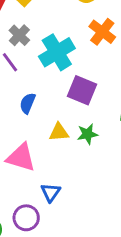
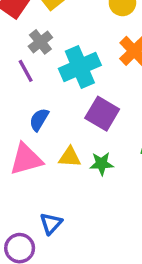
pink triangle: (21, 157) -> (26, 159), moved, turned -40

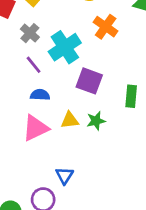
purple line: (26, 71) -> (34, 65), moved
blue semicircle: (39, 120) -> (40, 95), turned 72

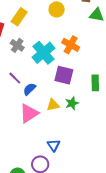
orange cross: (106, 27) -> (71, 45), moved
purple line: (34, 65) -> (15, 78), moved
blue semicircle: (40, 95) -> (29, 89), turned -40

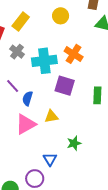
cyan cross: (43, 53) -> (44, 61), turned 30
blue semicircle: (29, 89) -> (28, 98), turned -32
green star: (72, 103) -> (74, 143), moved

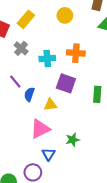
orange cross: (74, 54) -> (76, 53), turned -30
cyan cross: (44, 61) -> (47, 58), size x0.7
yellow triangle: (51, 117) -> (50, 105), moved
pink triangle: (26, 124) -> (40, 129), moved

